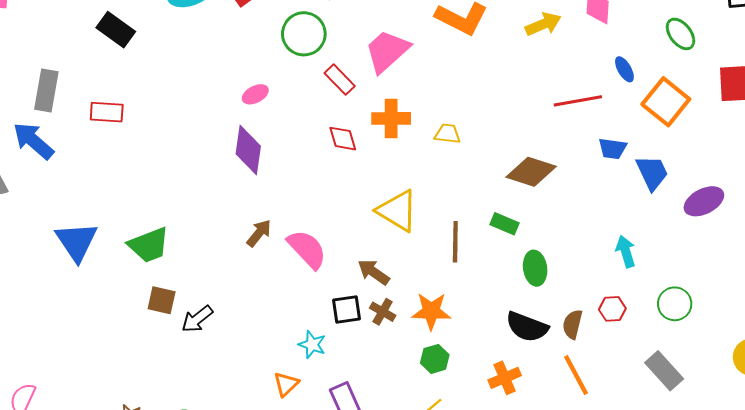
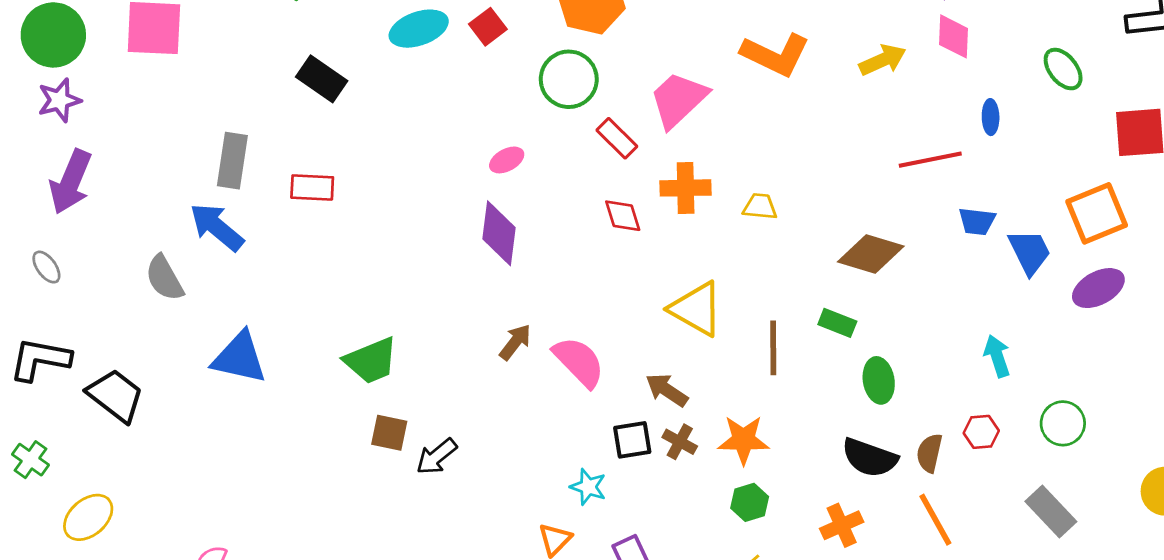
blue ellipse: (624, 69) -> (991, 117), turned 30
orange square: (666, 102) -> (1097, 213), moved, turned 30
blue triangle: (77, 242) -> (239, 358), moved, turned -42

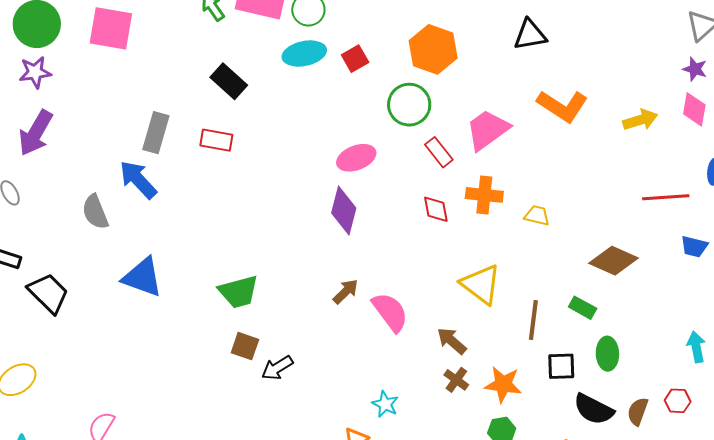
pink ellipse: (507, 160) -> (356, 158), size x1.5
red rectangle: (312, 187) -> (216, 140), moved
black square: (632, 440) -> (561, 366), moved

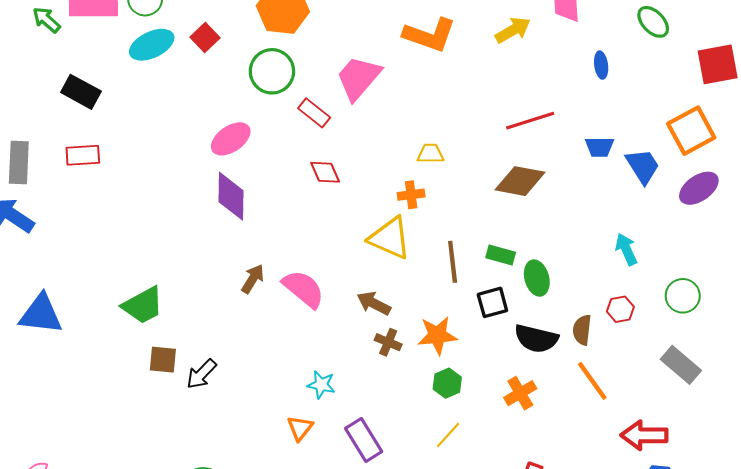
orange cross: (484, 195) -> (411, 195), moved, size x0.7
red line: (666, 197) -> (530, 121), moved
green rectangle: (583, 308) -> (501, 255), moved

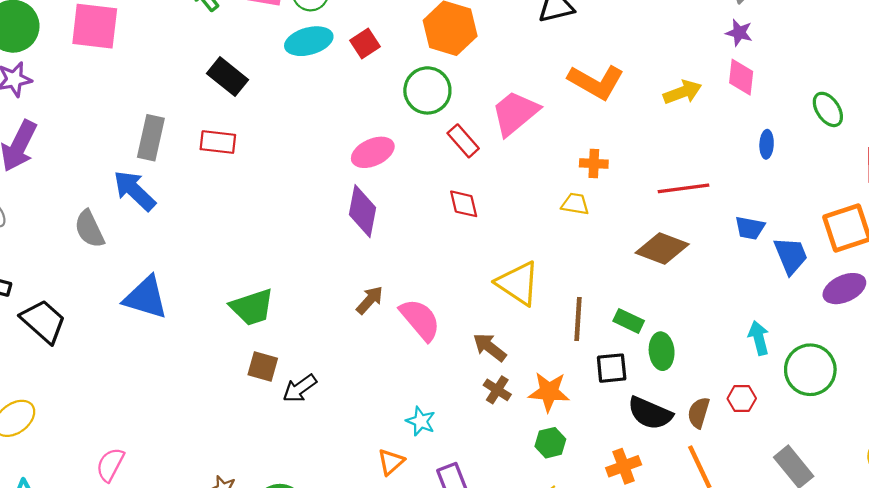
orange cross: (411, 195) -> (594, 163), moved
green circle: (683, 296) -> (810, 370), moved, size x1.4

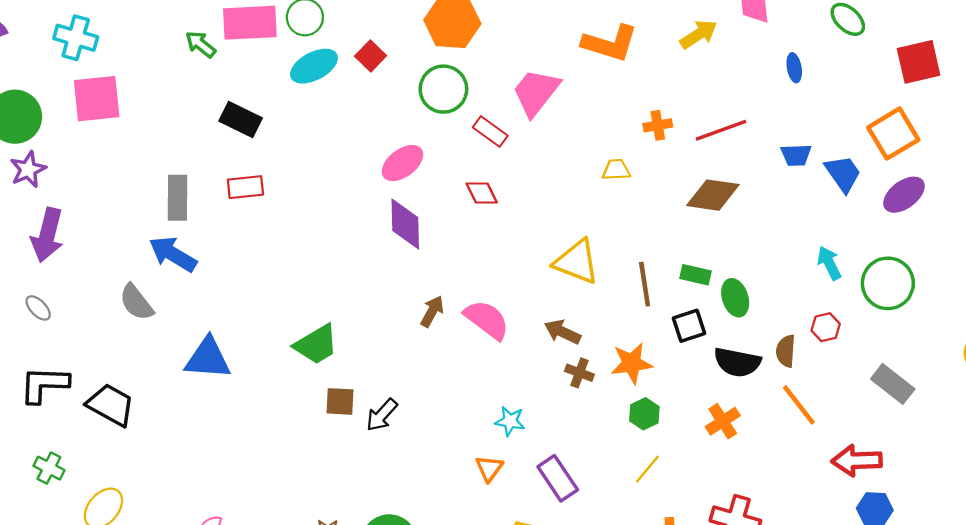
orange cross: (594, 163) -> (658, 125), moved
red diamond: (464, 204) -> (482, 193), moved

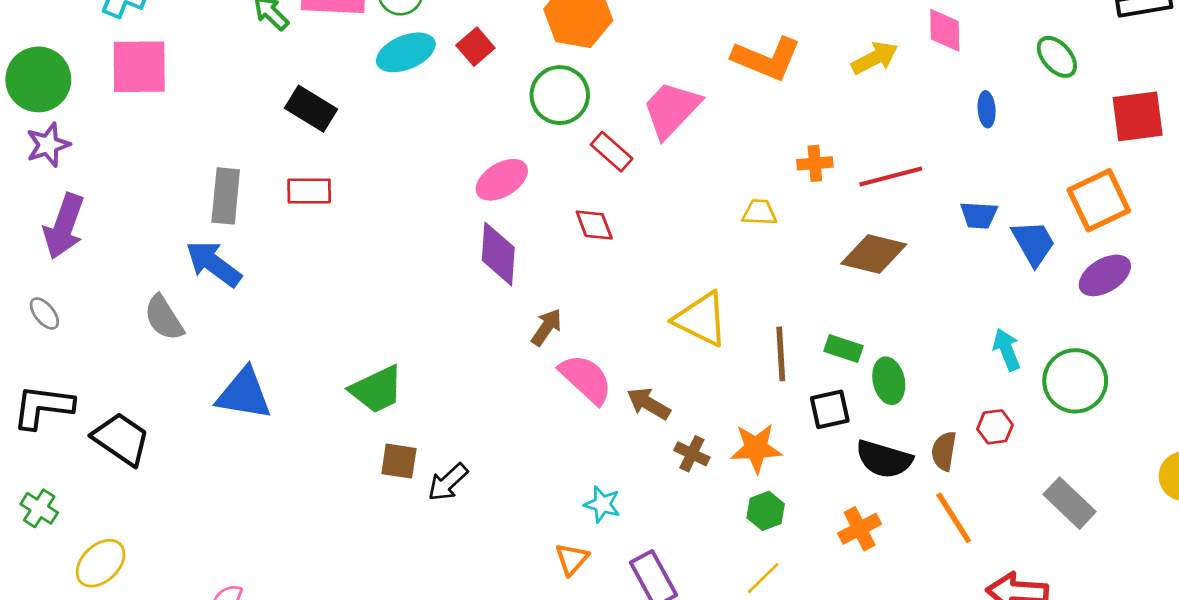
brown arrow: (432, 311) -> (547, 327), moved
brown arrow: (562, 332) -> (649, 404), moved

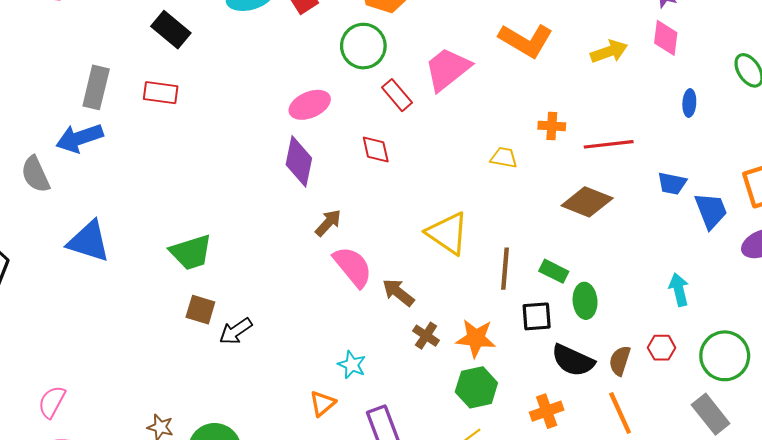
blue arrow: (214, 264) -> (79, 138), turned -63
green circle: (1075, 381) -> (725, 356), moved
green hexagon: (766, 511) -> (476, 387), size x1.4

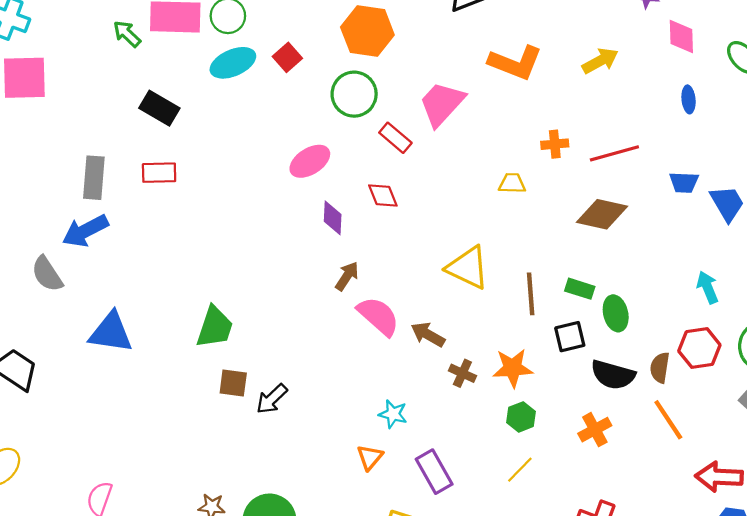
pink diamond: (666, 38) -> (681, 36), moved
purple diamond: (299, 161) -> (333, 218), moved, size x0.7
green trapezoid: (191, 252) -> (215, 327), turned -45
red hexagon: (662, 348) -> (699, 348), size x1.5
green hexagon: (476, 387) -> (521, 417), size x0.7

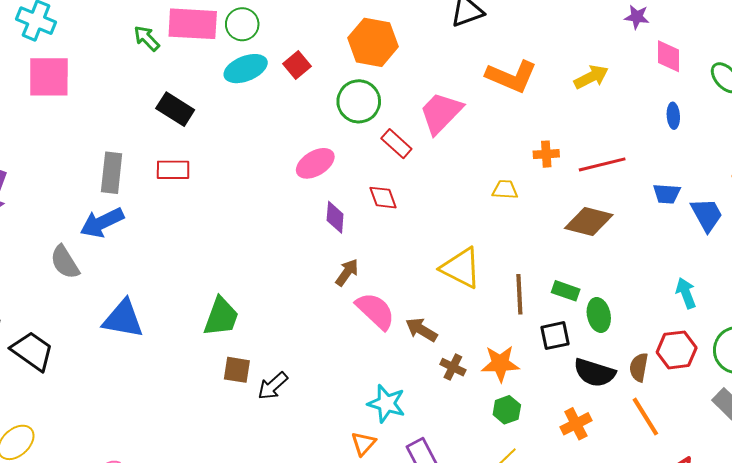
cyan star: (393, 414) -> (386, 404), size x1.4

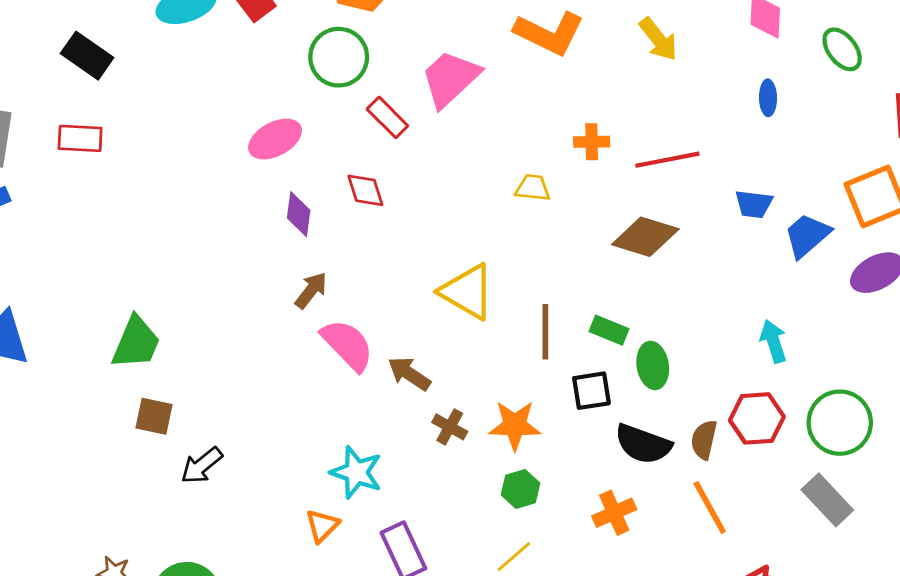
yellow arrow: (591, 77) -> (658, 39), turned 76
blue trapezoid: (707, 215) -> (807, 235), turned -105
black arrow: (273, 386) -> (202, 465), moved

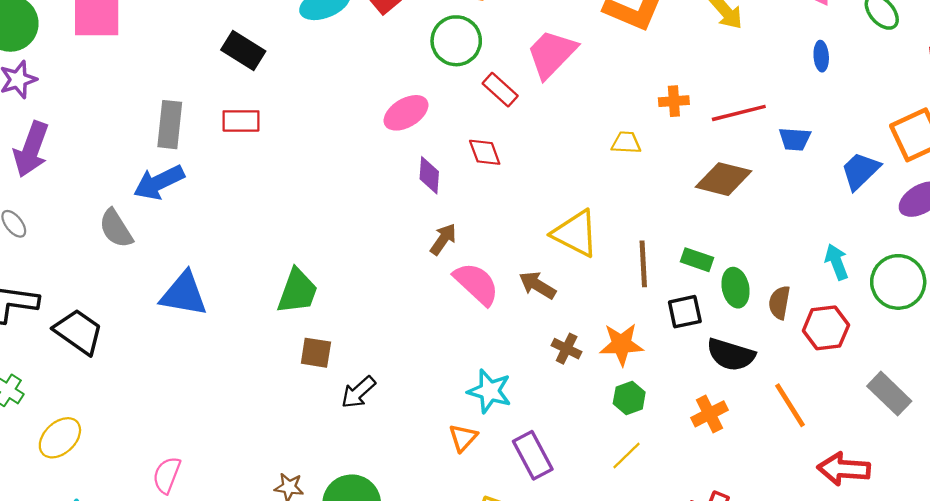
blue trapezoid: (754, 204) -> (795, 139), moved
brown arrow: (409, 374) -> (537, 285), moved
green circle: (840, 423) -> (898, 282), moved
brown semicircle: (704, 440) -> (779, 303), moved

